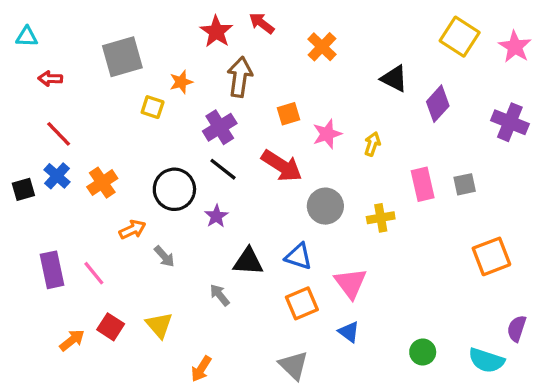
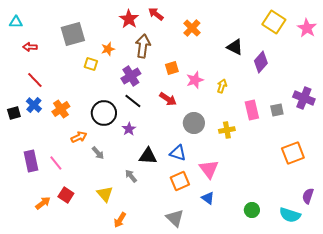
purple cross: (510, 122) -> (304, 98), moved
red arrow: (282, 166) -> (168, 99), size x0.7
yellow triangle: (159, 325) -> (105, 194), moved

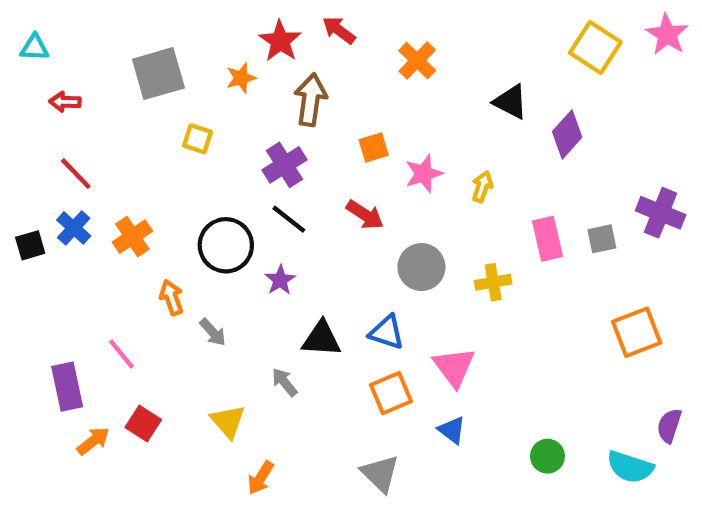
pink star: (307, 28) -> (667, 34), moved
orange star: (108, 49) -> (241, 78), moved
orange arrow: (79, 137) -> (171, 297), turned -84
purple rectangle: (31, 161) -> (67, 387), moved

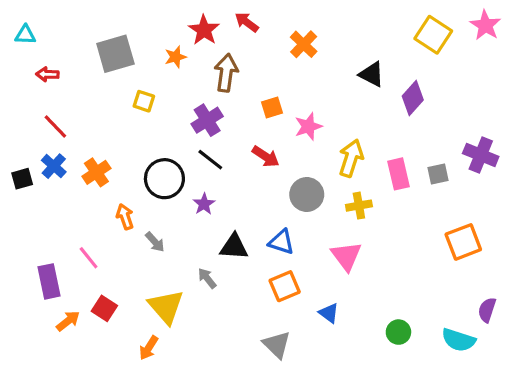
yellow arrow: (482, 187) -> (351, 158), moved, size x1.6
pink triangle: (454, 367) -> (346, 256), moved
yellow triangle: (228, 421) -> (166, 307), size x1.4
orange arrow: (261, 478) -> (149, 348), moved

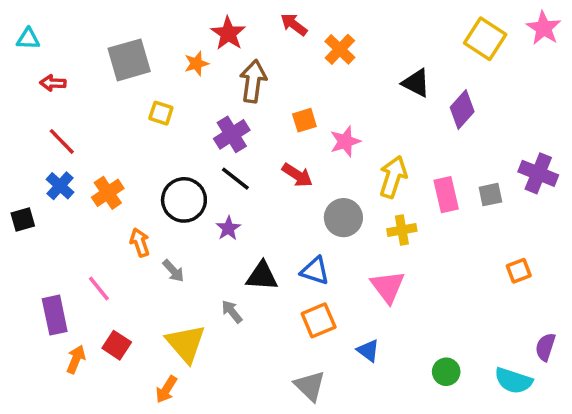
red arrow: (247, 22) -> (294, 25), moved
black square: (22, 179) -> (23, 219), moved
orange square: (463, 242) -> (519, 271), size x0.6
orange arrow: (68, 321) -> (76, 359), turned -30

